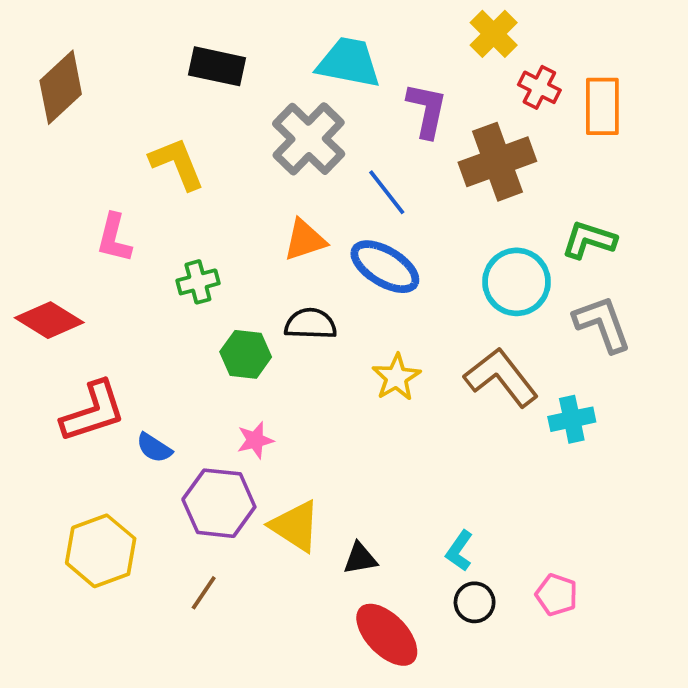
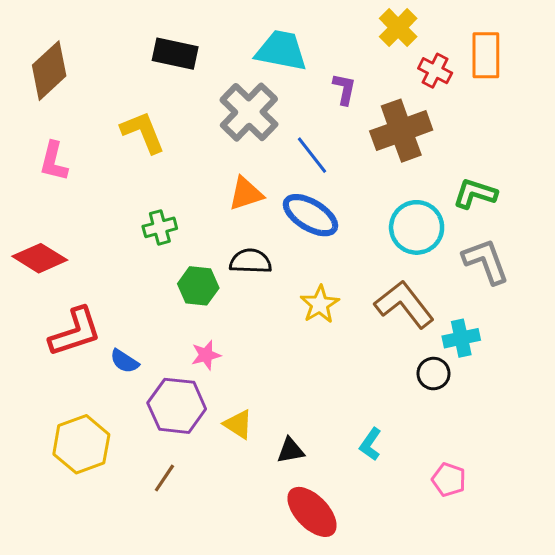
orange rectangle: (602, 106) -> (486, 55), moved
purple L-shape: (427, 110) -> (344, 89), size x0.7
pink L-shape: (114, 238) -> (54, 161), moved
yellow triangle: (295, 526) -> (238, 424), size x0.7
black circle: (475, 602) -> (433, 374), moved

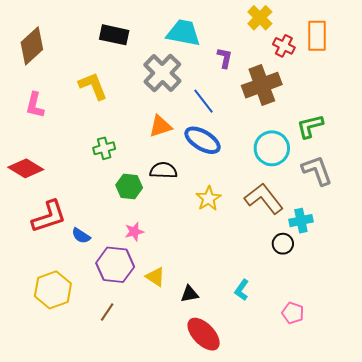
green L-shape: (475, 194) -> (310, 126), turned -32

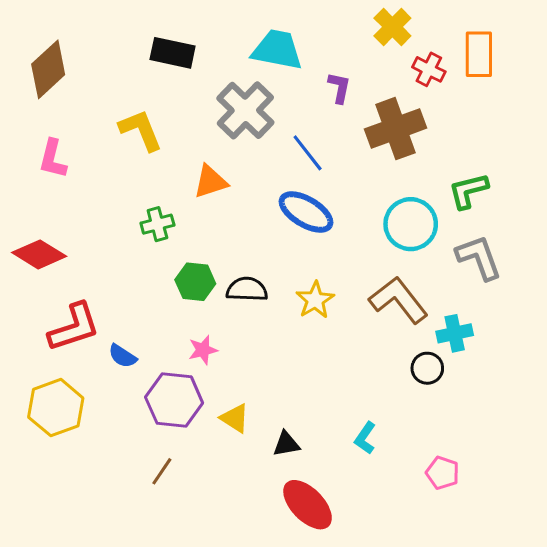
orange triangle: (160, 126) -> (210, 182), moved
black semicircle: (163, 170) -> (247, 289), moved
yellow hexagon: (53, 290) -> (56, 408), moved

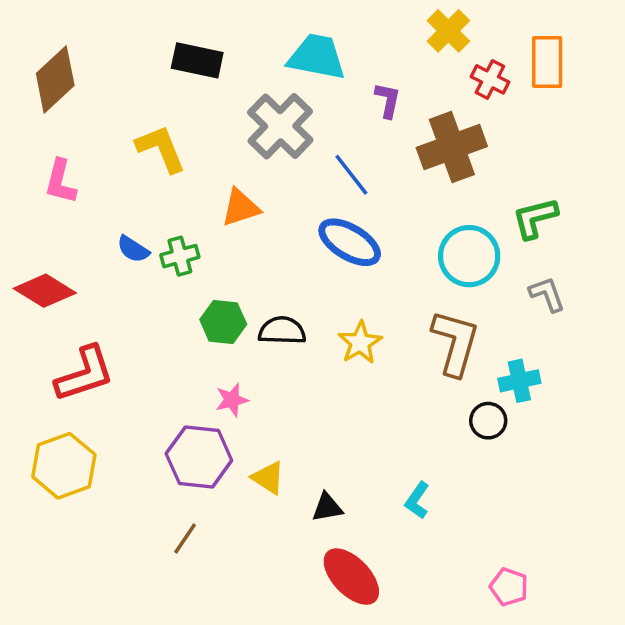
gray L-shape: (479, 257) -> (547, 294), size x0.7
brown L-shape: (399, 300) -> (455, 343), turned 54
blue semicircle: (123, 356) -> (133, 249), moved
pink pentagon: (442, 473) -> (509, 587), moved

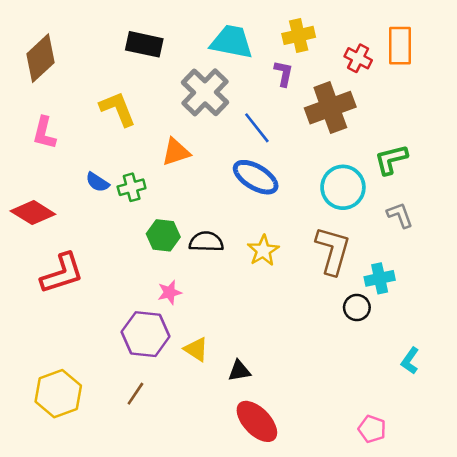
yellow cross: (448, 31) -> (299, 35), moved, turned 32
yellow hexagon: (64, 466) -> (58, 394), moved
cyan L-shape: (417, 500) -> (410, 361), moved

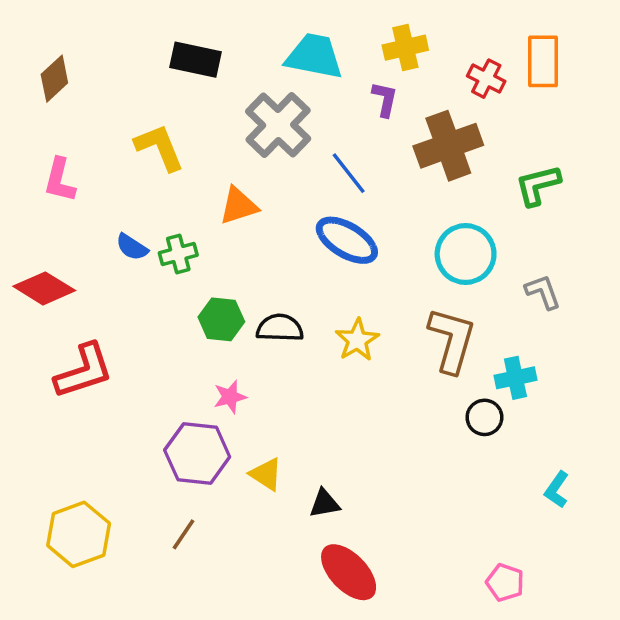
brown diamond: (40, 58) -> (54, 79), size x0.7
green L-shape: (391, 159) -> (538, 185), moved

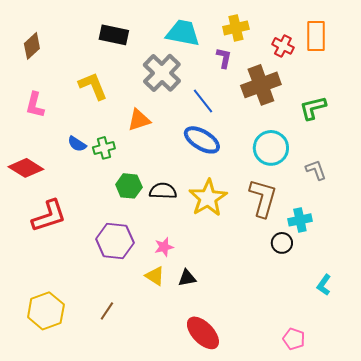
yellow star: (357, 340) -> (208, 198), size x1.5
pink star: (230, 397) -> (164, 247), moved
purple hexagon: (197, 454) -> (115, 241), moved
black triangle: (325, 503) -> (187, 278), moved

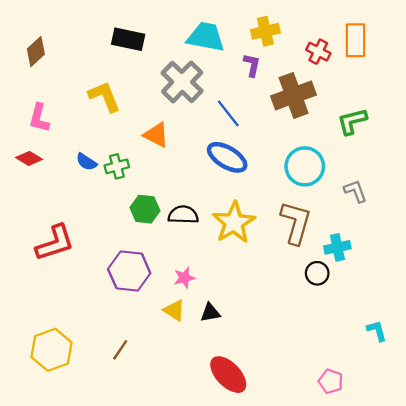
orange triangle: (139, 120) -> (156, 135), turned 45
red diamond: (26, 168) -> (29, 158), moved, size x0.7
cyan L-shape: (324, 285) -> (377, 331), moved, turned 130

